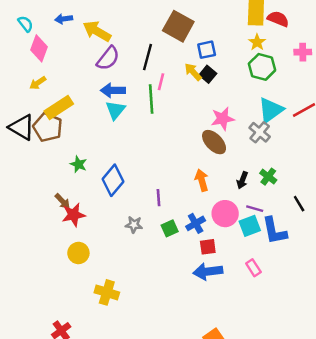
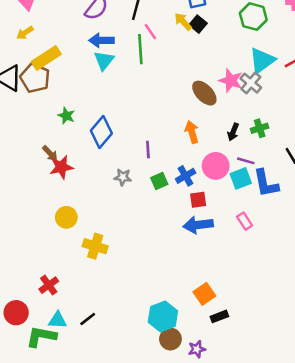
pink line: (161, 82) -> (150, 32), turned -49
pink star: (223, 119) -> (231, 81), moved, turned 30
green cross: (268, 177) -> (260, 128), turned 35
yellow circle: (78, 253) -> (66, 217), moved

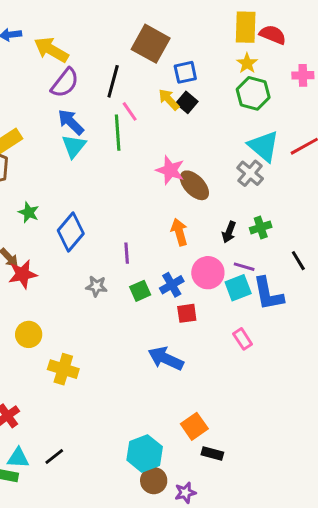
blue arrow: (101, 40) -> (71, 122), turned 45
cyan triangle: (262, 60) -> (264, 146), turned -44
pink star: (231, 81) -> (170, 170), moved
blue arrow: (198, 225) -> (166, 359), moved, turned 32
black rectangle: (219, 316) -> (212, 453), turned 36

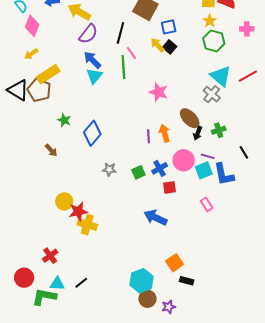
brown ellipse: (194, 185) -> (190, 118), moved
purple line: (127, 253) -> (148, 136), moved
red star: (23, 274) -> (78, 211), moved

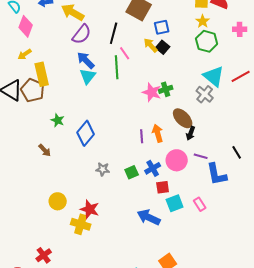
yellow rectangle: (48, 74) -> (42, 74), turned -70
green cross: (219, 130) -> (166, 89), moved
cyan square: (204, 170) -> (175, 203), moved
red star: (78, 211) -> (90, 209), moved, turned 30

